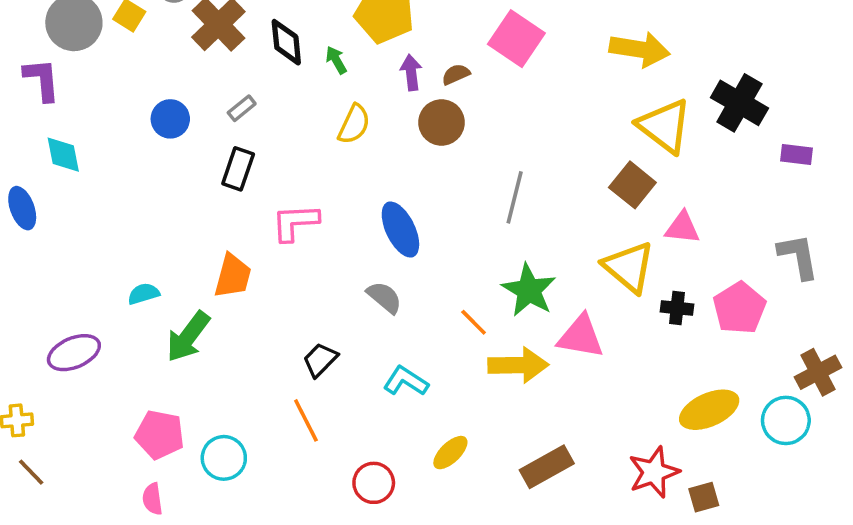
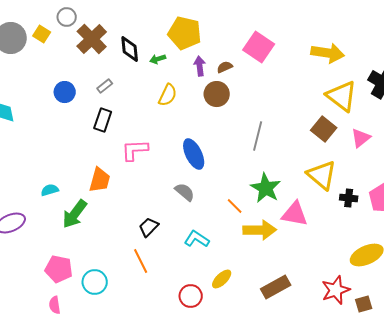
green arrow: (336, 60) -> (158, 59), turned -77
pink triangle: (682, 228) -> (361, 138), moved, turned -45
red circle: (374, 483) -> (191, 296), moved

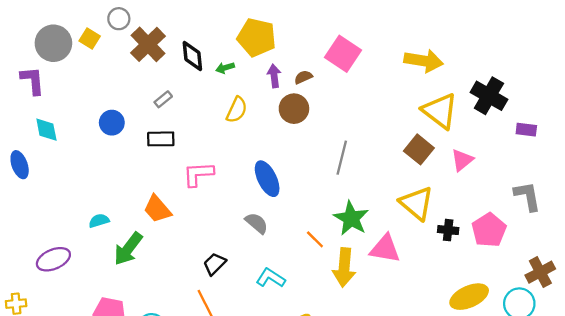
blue circle: (65, 92) -> (112, 123), moved
black rectangle: (103, 120) -> (161, 139), turned 70
orange trapezoid: (100, 180) -> (157, 209), turned 124
yellow arrow: (260, 230) -> (344, 267), turned 96

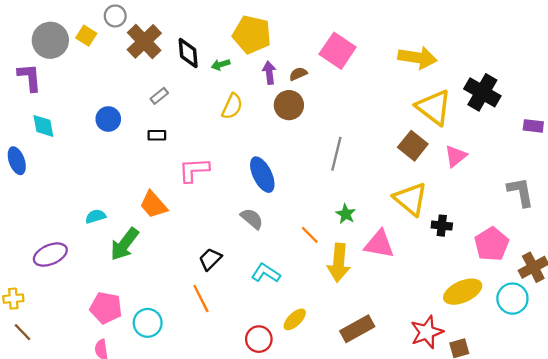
purple rectangle: (526, 130) -> (533, 126), moved
black rectangle: (161, 139) -> (157, 135), size x0.7
green star: (351, 218) -> (346, 214), size x0.6
pink pentagon: (489, 230) -> (492, 244), moved

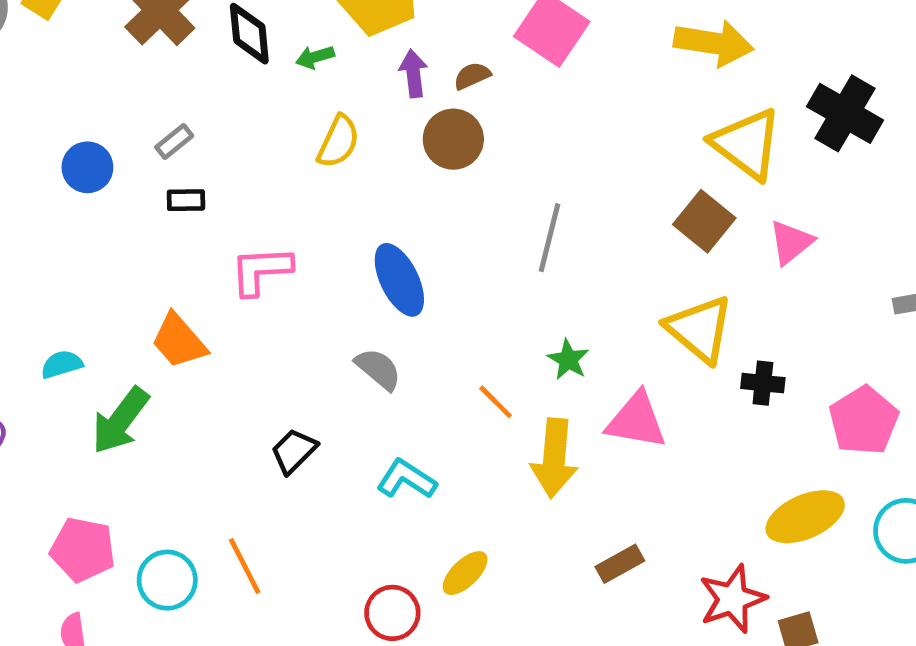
gray rectangle: (159, 96) -> (174, 141), moved
orange line: (201, 299) -> (245, 566), moved
brown rectangle: (357, 329) -> (620, 564), moved, size x0.7

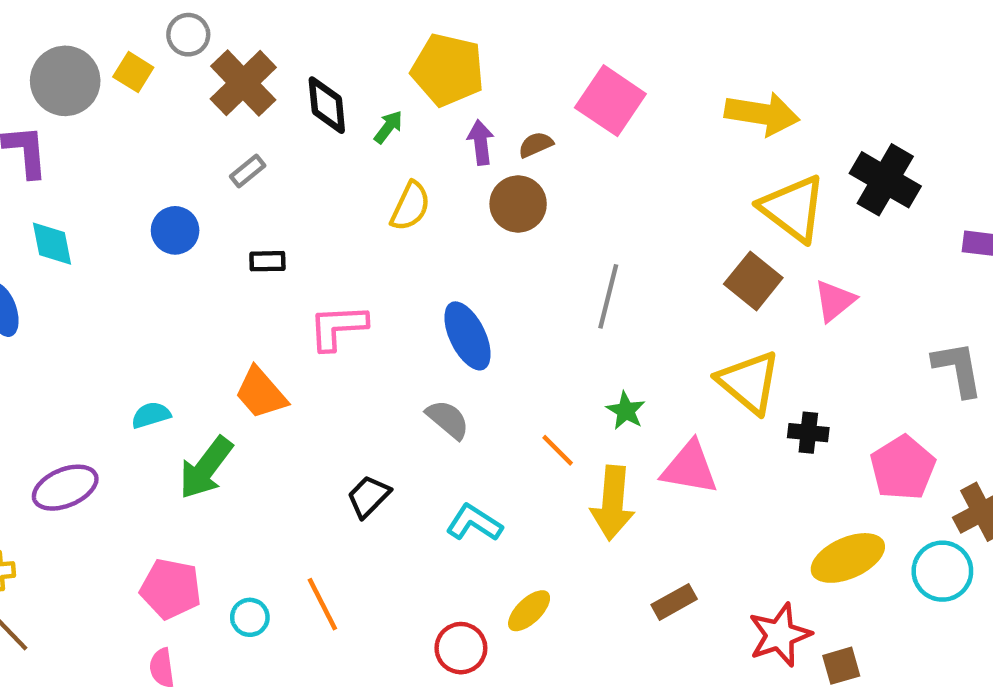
green arrow: (315, 57) -> (388, 127), turned 144
gray rectangle: (174, 141) -> (248, 171), moved
cyan circle: (167, 580) -> (250, 617), size x0.7

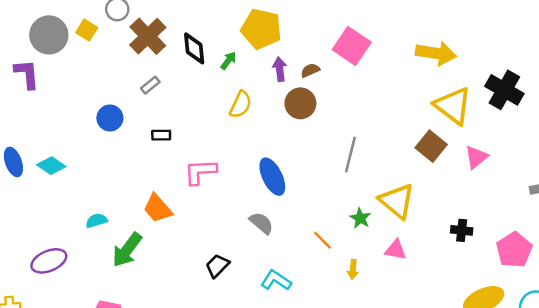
cyan diamond: (52, 244) -> (51, 166), moved, turned -44
yellow triangle: (749, 382) -> (397, 201), moved
pink triangle: (690, 468) -> (396, 250), size x0.7
yellow arrow: (613, 503) -> (353, 269), size x0.5

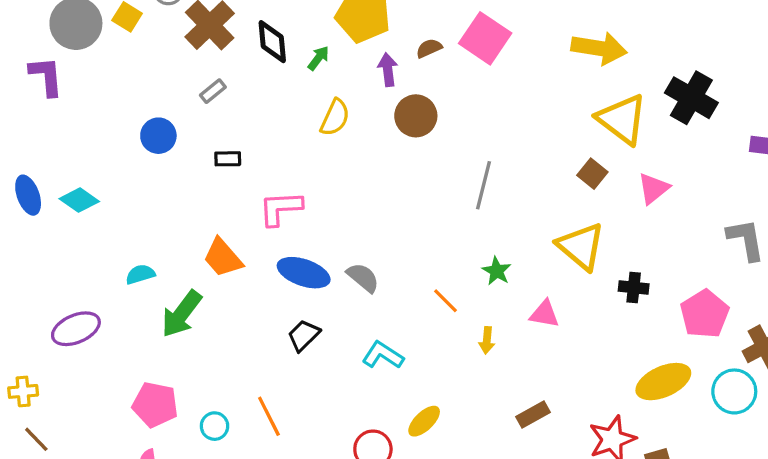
brown semicircle: (310, 70) -> (429, 48), moved
brown square: (431, 146) -> (592, 174), size x0.7
blue ellipse: (272, 177) -> (304, 273), moved, turned -45
yellow triangle: (397, 201) -> (581, 246), moved

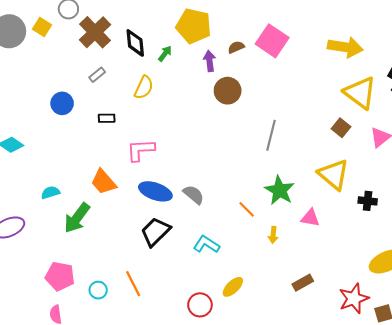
yellow semicircle: (335, 118) -> (144, 87), moved
green star: (497, 271) -> (280, 190), size x1.6
black trapezoid: (304, 335) -> (155, 232), size x1.4

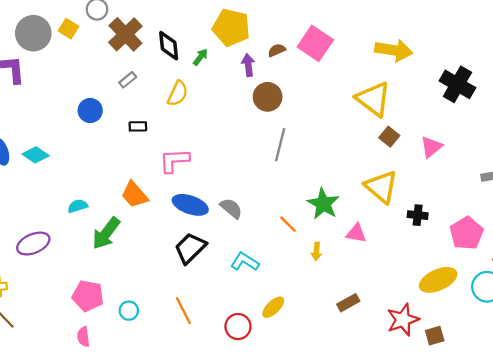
yellow triangle: (360, 93) -> (373, 99), moved
gray line: (271, 135) -> (280, 145), moved
orange line: (133, 284) -> (183, 311), moved

